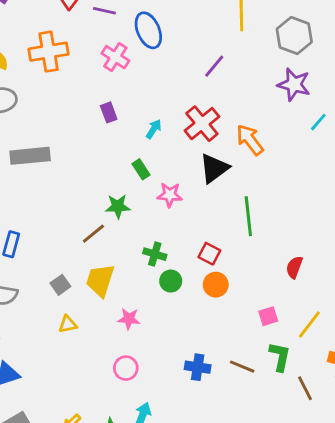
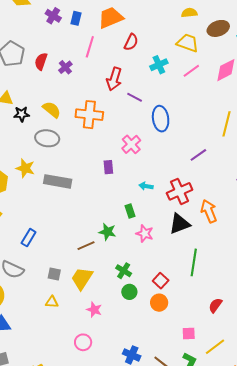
pink cross: (115, 57) -> (131, 144), moved
purple rectangle: (109, 112) -> (108, 167), moved
cyan arrow: (154, 129) -> (146, 186), turned -128
gray square: (60, 285) -> (54, 274), turned 32

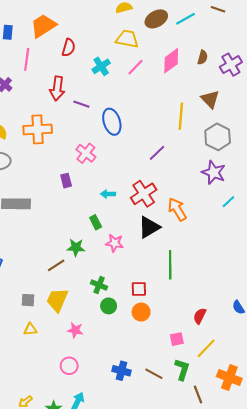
red square: (161, 281) -> (139, 289), turned -35
red semicircle: (215, 305) -> (200, 316), moved

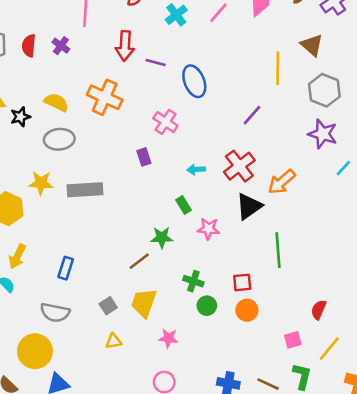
orange cross: (38, 129) -> (105, 97), turned 32
orange arrow: (177, 209) -> (282, 182), turned -95
gray square: (28, 300) -> (108, 306), turned -32

